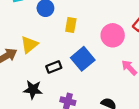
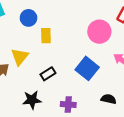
yellow rectangle: (71, 25) -> (46, 36), moved
blue square: (83, 59) -> (87, 68), moved

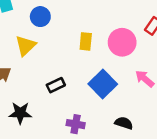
yellow rectangle: (46, 36) -> (86, 41), moved
yellow triangle: (20, 57) -> (26, 46), moved
black star: (32, 100) -> (20, 113), moved

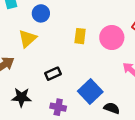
blue square: (103, 84) -> (90, 92), moved
purple cross: (76, 124) -> (58, 107), moved

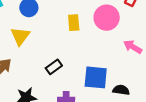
blue square: (90, 92) -> (96, 77), turned -30

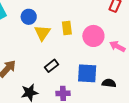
pink circle: (107, 18) -> (93, 36), moved
yellow triangle: (20, 36) -> (42, 33), moved

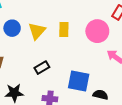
blue circle: (29, 17) -> (12, 28), moved
pink circle: (93, 36) -> (97, 31), moved

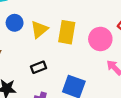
yellow rectangle: (64, 29) -> (67, 32), size x1.5

